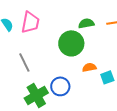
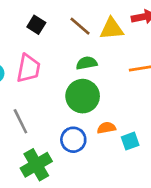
green semicircle: (86, 23) -> (87, 63), moved
blue circle: (60, 86) -> (73, 140), moved

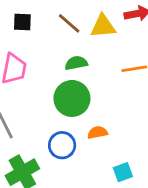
black square: (36, 25) -> (22, 22), turned -30
cyan square: (130, 141) -> (123, 172), moved

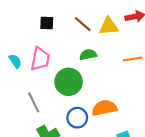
green circle: (72, 98) -> (69, 82), moved
orange semicircle: (97, 132) -> (104, 108), size x1.6

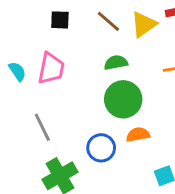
yellow triangle: (109, 26) -> (144, 24), turned -30
green circle: (69, 82) -> (123, 99), moved
orange semicircle: (104, 108) -> (138, 135), size x0.7

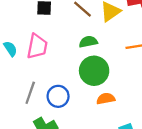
gray line: (42, 127) -> (30, 93), turned 45
blue circle: (101, 148) -> (58, 96), moved

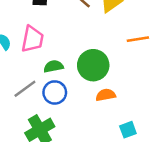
green semicircle: (88, 42) -> (53, 66), moved
gray line: (30, 93) -> (25, 89), turned 35

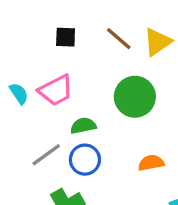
pink trapezoid: (32, 39) -> (56, 90), turned 52
green circle: (93, 65) -> (135, 97), moved

